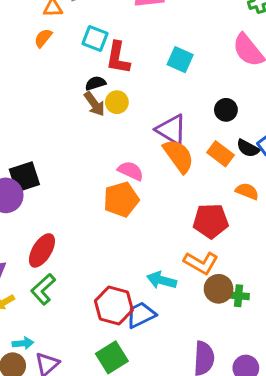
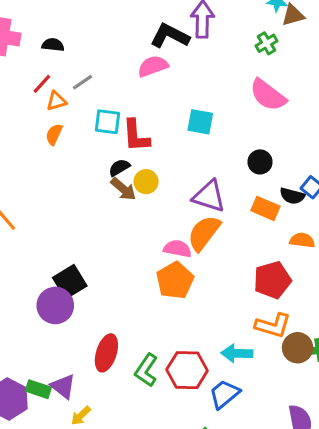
orange semicircle: (179, 156) -> (204, 233), moved, turned -93
green L-shape: (43, 289) -> (146, 370), moved
red hexagon: (114, 305) -> (187, 370), moved

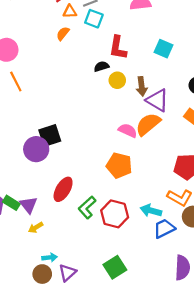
cyan square: (108, 122) -> (94, 19), moved
brown arrow: (123, 189) -> (142, 86), moved, turned 30
orange pentagon: (175, 280) -> (119, 165), moved, turned 30
blue trapezoid: (224, 394) -> (164, 228), moved

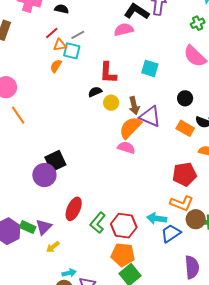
cyan square: (94, 19) -> (72, 51), moved
orange semicircle: (148, 124) -> (130, 128), moved
orange pentagon: (119, 165) -> (123, 255), moved
purple triangle: (29, 205) -> (44, 227), turned 30

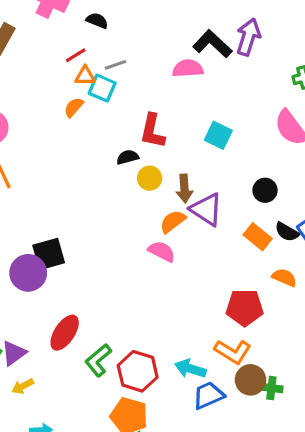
orange semicircle: (130, 128) -> (173, 221), size x0.7

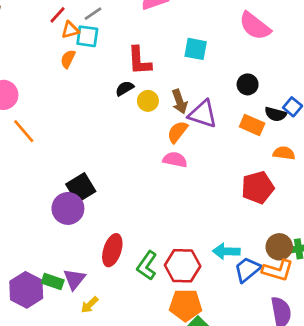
orange L-shape: (233, 352) -> (278, 270), moved

